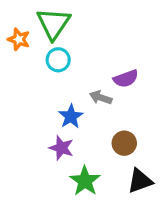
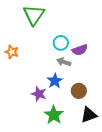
orange star: (19, 39) -> (12, 52), moved
cyan circle: (58, 60) -> (61, 43), moved
blue star: (71, 116) -> (55, 81), moved

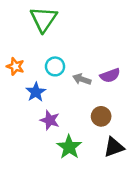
cyan circle: (61, 43) -> (55, 66), moved
purple semicircle: (80, 50) -> (110, 75), moved
blue star: (55, 81) -> (36, 92), moved

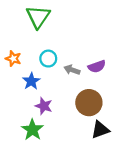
brown circle: (101, 116) -> (89, 103), size x1.5
green star: (69, 147) -> (32, 130), moved

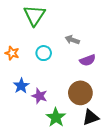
gray arrow: (72, 70) -> (72, 40), moved
blue star: (31, 81) -> (21, 86), moved
green star: (32, 130) -> (56, 117), moved

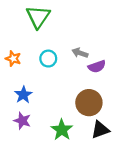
gray arrow: (72, 40) -> (80, 53), moved
purple star: (40, 96) -> (22, 121), moved

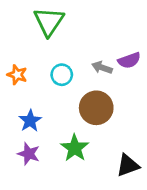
purple semicircle: (97, 66) -> (129, 60), moved
brown circle: (89, 103) -> (96, 108), moved
green star: (62, 130) -> (75, 148), moved

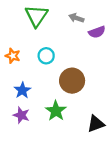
purple semicircle: (129, 60) -> (97, 32), moved
gray arrow: (102, 68) -> (76, 18), moved

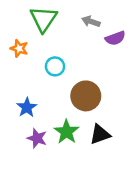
orange star: (13, 56) -> (19, 48), moved
purple star: (21, 115) -> (37, 138), moved
black triangle: (96, 124) -> (100, 134), moved

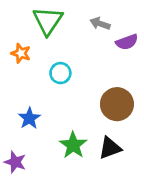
brown circle: (86, 96) -> (117, 104), moved
purple star: (37, 138) -> (15, 162), moved

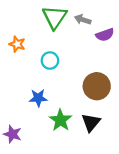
green triangle: (48, 21) -> (55, 17), moved
blue star: (29, 118) -> (38, 98), moved, turned 30
black triangle: (110, 148) -> (91, 122), turned -30

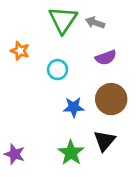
purple semicircle: (105, 35) -> (106, 57), moved
blue star: (38, 98) -> (74, 107), moved
green star: (60, 120) -> (71, 153), moved

